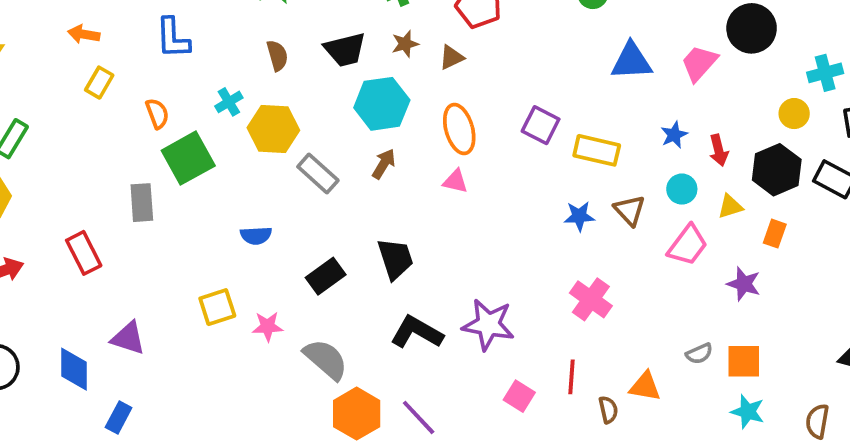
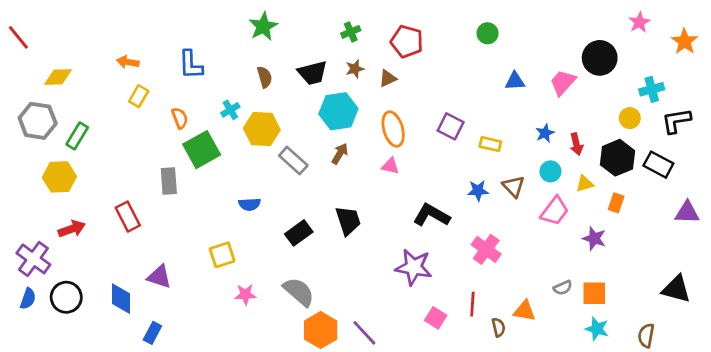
blue triangle: (632, 61) -> (515, 81), size x0.7
yellow rectangle: (597, 150) -> (490, 144), size x0.7
pink star: (268, 326) -> (245, 295), moved
black L-shape: (417, 332) -> (431, 215), moved

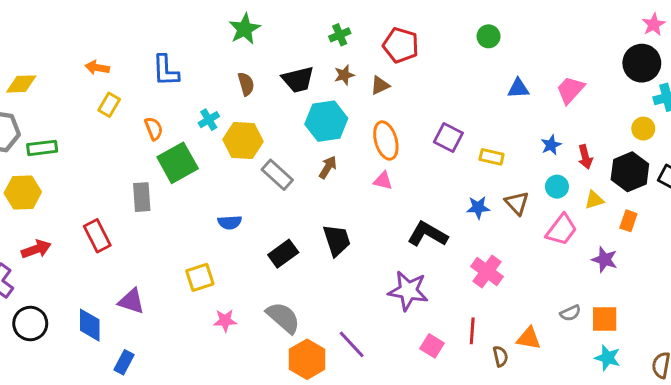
black circle: (600, 58) -> (642, 63), moved
green rectangle: (77, 136) -> (42, 148), turned 52
purple line: (364, 333) -> (352, 344), moved

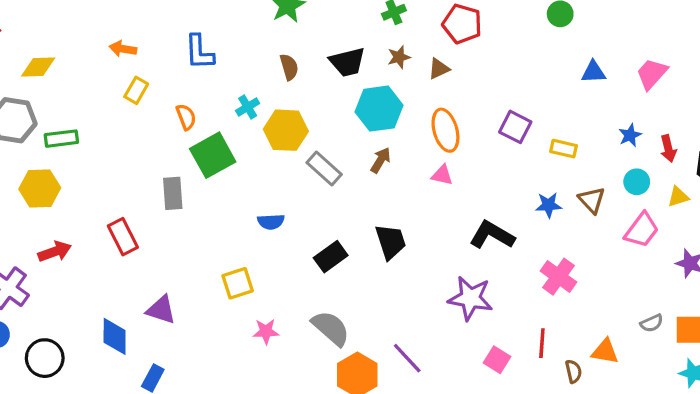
black circle: (30, 324) -> (45, 358), moved

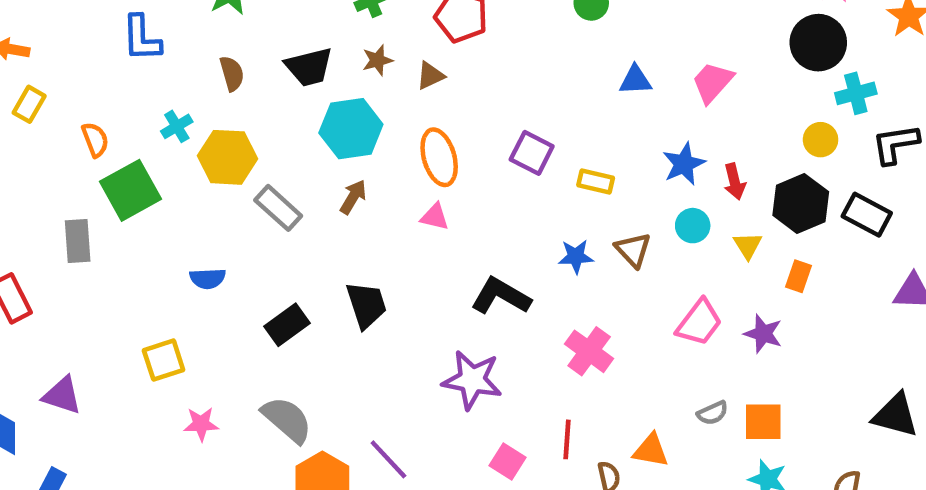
blue L-shape: (199, 52) -> (142, 38), moved
blue star: (630, 135) -> (684, 164), size x1.4
yellow triangle: (678, 197) -> (748, 245), turned -45
pink trapezoid: (642, 230) -> (699, 323), moved

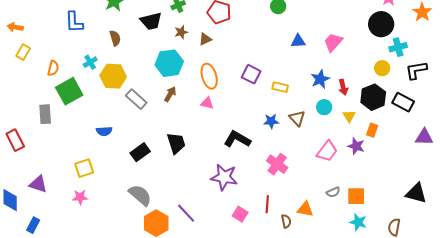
black trapezoid: (309, 67) -> (151, 21), moved
orange semicircle: (95, 140) -> (53, 68), turned 35
purple star: (763, 334) -> (356, 146), moved
pink star: (201, 424) -> (80, 197), moved

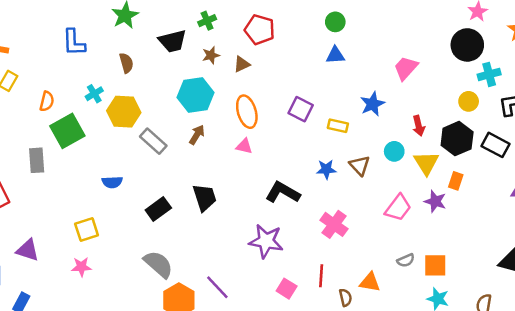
blue triangle: (298, 41) -> (335, 55), moved
blue star: (320, 79) -> (372, 104), moved
yellow triangle: (349, 116) -> (426, 163), size x1.5

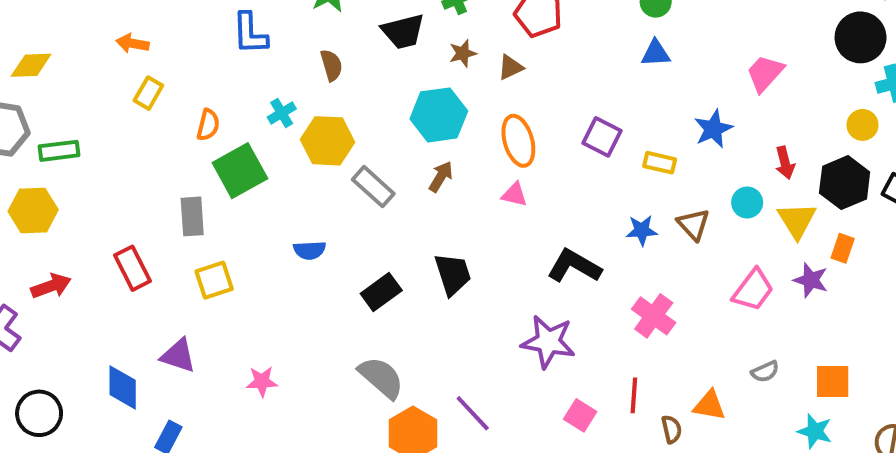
yellow square: (87, 230) -> (214, 280), moved
orange square: (435, 265) -> (833, 382), moved

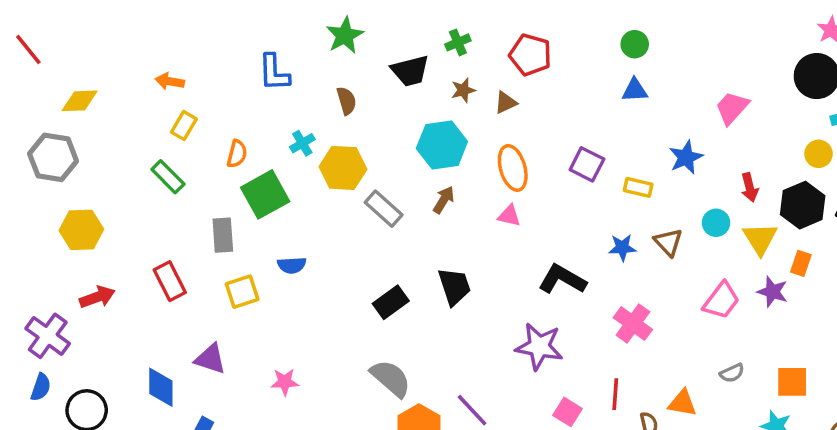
green rectangle: (59, 151) -> (168, 177), moved, turned 52
blue semicircle: (310, 250) -> (292, 265), moved

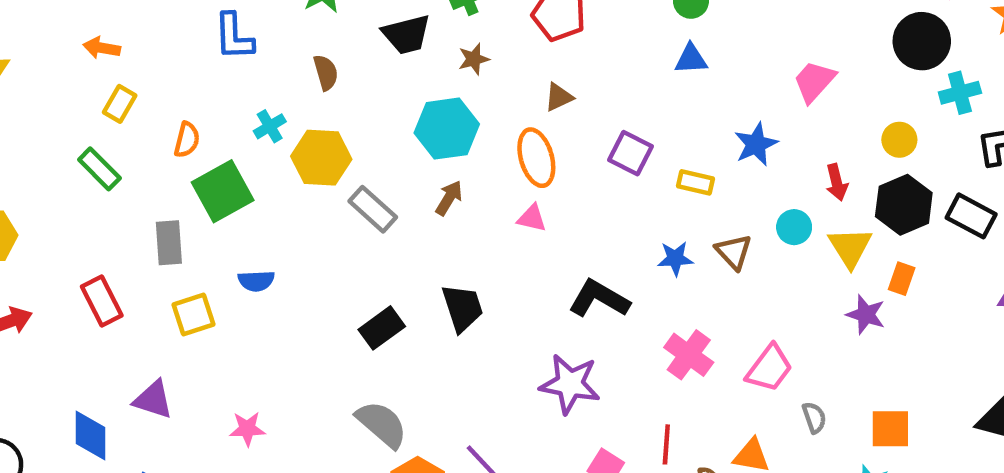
brown triangle: (506, 103) -> (559, 97), moved
yellow circle: (819, 154) -> (899, 140), moved
pink trapezoid: (721, 301) -> (769, 368), moved
gray semicircle: (732, 373) -> (814, 418), turned -85

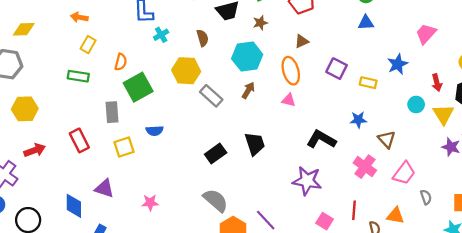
brown semicircle: (326, 72) -> (202, 38), moved
cyan cross: (270, 126) -> (161, 35), moved
green rectangle: (99, 169) -> (78, 76), turned -36
brown triangle: (734, 252) -> (387, 139), moved

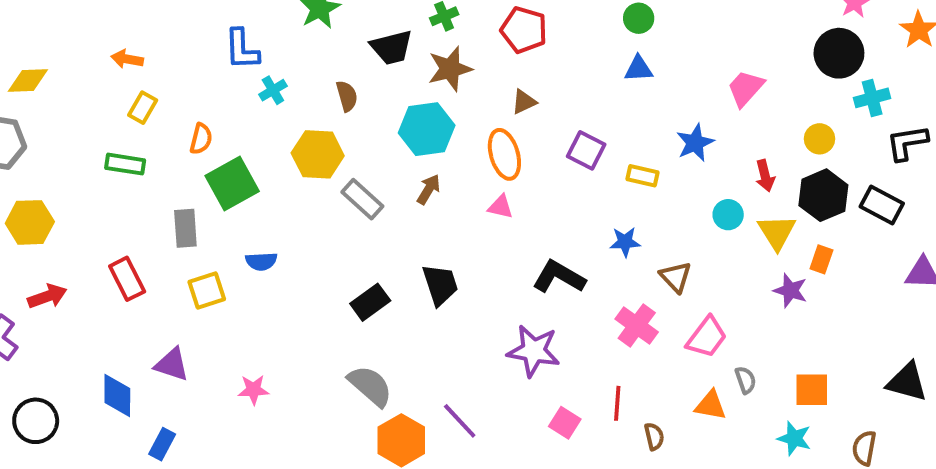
brown star: (260, 23) -> (450, 69), size x1.6
orange triangle: (395, 216) -> (711, 405), moved

